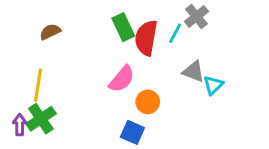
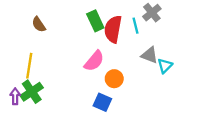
brown semicircle: (50, 32) -> (39, 24), turned -98
cyan line: (175, 33) -> (135, 26), turned -42

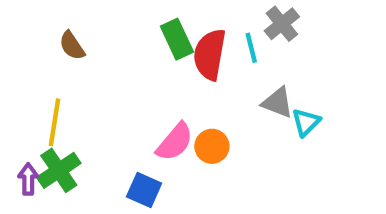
pink semicircle: (94, 61) -> (175, 142), moved
blue square: (102, 102) -> (144, 190), moved

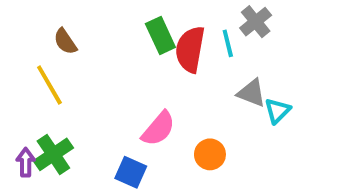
yellow line: (54, 122) -> (49, 85), moved, turned -39
orange circle: (212, 146) -> (210, 154), moved

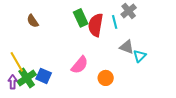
yellow line: (49, 85) -> (17, 62), moved
blue square: (131, 172) -> (44, 76), moved

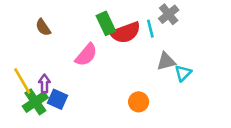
red semicircle: (96, 25) -> (125, 33), turned -120
gray triangle: (127, 47) -> (166, 61), turned -35
pink semicircle: (80, 65) -> (86, 55), moved
purple arrow: (13, 82) -> (44, 84), moved

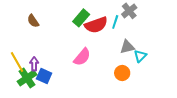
green rectangle: (106, 23) -> (81, 18), turned 66
cyan line: (150, 29) -> (115, 22), turned 32
pink semicircle: (86, 55) -> (82, 57), moved
orange circle: (139, 102) -> (122, 73), moved

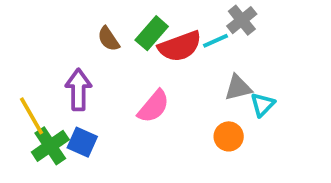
brown semicircle: (33, 21) -> (109, 39), moved
cyan line: (115, 22) -> (216, 41), turned 48
purple arrow: (34, 64) -> (78, 90), moved, size x1.5

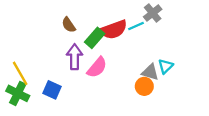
green rectangle: (152, 33) -> (95, 38), moved
gray triangle: (238, 88) -> (150, 72), moved, turned 30
purple arrow: (78, 90) -> (75, 57), moved
green cross: (50, 146) -> (18, 93), moved, turned -30

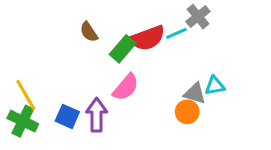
purple arrow: (75, 57) -> (97, 115), moved
cyan triangle: (166, 66) -> (215, 86), turned 35

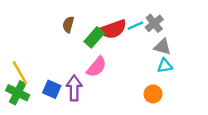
gray cross: (198, 17) -> (154, 23), moved
brown semicircle: (89, 32) -> (68, 24), turned 49
gray triangle: (195, 93) -> (162, 47), moved
orange circle: (187, 112) -> (153, 94), moved

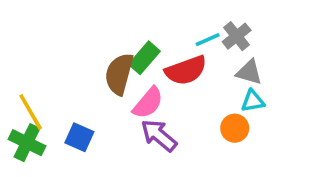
brown semicircle: (68, 24) -> (119, 74), moved, size x1.6
red semicircle: (113, 29) -> (186, 70), moved
purple arrow: (74, 88) -> (159, 135), moved, turned -50
orange circle: (153, 94) -> (235, 128), moved

